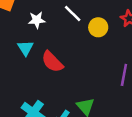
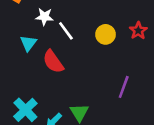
white line: (73, 13) -> (66, 31), moved

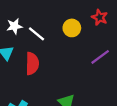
red semicircle: (53, 62) -> (32, 64), turned -130
purple line: (124, 87) -> (100, 57), moved, turned 48

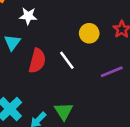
white line: (36, 34) -> (67, 60), moved

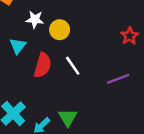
yellow circle: (89, 33) -> (60, 30), moved

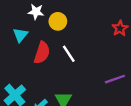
purple line: (118, 79) -> (115, 79), moved

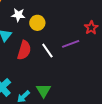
purple line: (115, 79) -> (71, 44), moved

